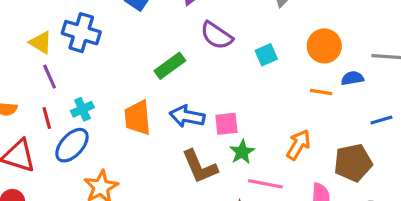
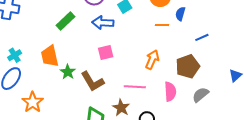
blue semicircle: (352, 78) -> (180, 14), turned -56
blue arrow: (187, 116) -> (103, 23), moved
green star: (242, 152) -> (68, 72), moved

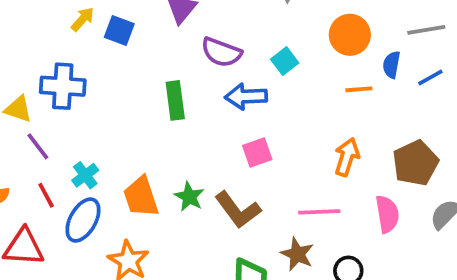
green rectangle: (66, 21) -> (175, 100), turned -48
blue line: (202, 37) -> (430, 78), moved
orange trapezoid: (50, 56) -> (141, 197), moved

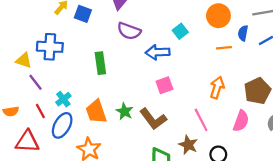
purple semicircle: (221, 52) -> (129, 31), moved
green rectangle: (175, 100) -> (100, 63), moved
pink line: (319, 212) -> (201, 120), turned 65
pink semicircle: (387, 214) -> (241, 121), turned 30

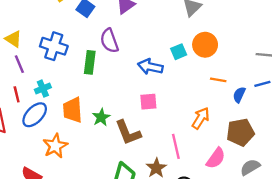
orange circle: (218, 16) -> (205, 45), moved
purple semicircle: (129, 31) -> (109, 41), moved, turned 35
blue semicircle: (243, 33) -> (239, 95), moved
blue cross: (50, 47) -> (54, 46), moved

